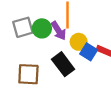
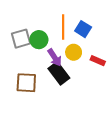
purple arrow: (59, 31) -> (55, 57), moved
blue square: (89, 52) -> (83, 29), moved

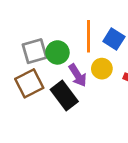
black rectangle: (59, 73) -> (64, 96), moved
brown square: (26, 83) -> (29, 83), moved, turned -30

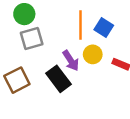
green circle: (57, 52) -> (24, 14), moved
brown square: (29, 83) -> (17, 80), moved

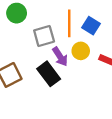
gray square: (32, 39) -> (44, 36), moved

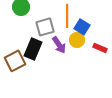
blue square: (91, 26) -> (82, 27), moved
black rectangle: (49, 74) -> (33, 49), moved, turned 60

